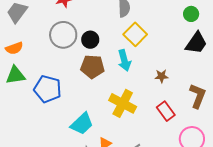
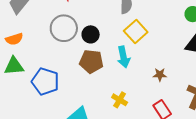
yellow cross: (123, 103) -> (120, 100), size x0.6

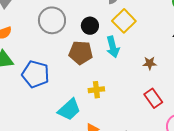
black circle: (91, 34) -> (90, 26), moved
yellow cross: (120, 100) -> (96, 90), moved, turned -35

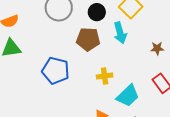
blue pentagon: (36, 74) -> (56, 71), moved
cyan trapezoid: (69, 109) -> (128, 96), moved

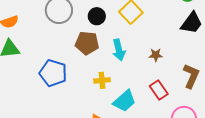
cyan arrow: (120, 33) -> (119, 50), moved

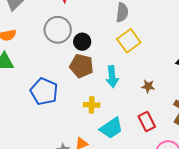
black circle: (97, 16) -> (82, 42), moved

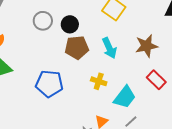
gray circle: (58, 30) -> (43, 21), size x0.7
brown star: (148, 86) -> (146, 46), size x1.6
yellow cross: (92, 105) -> (99, 81), turned 35

